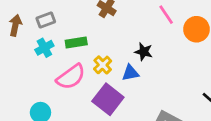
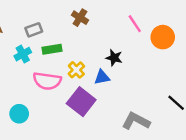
gray rectangle: (46, 20) -> (34, 30), moved
pink semicircle: (71, 77) -> (47, 81), turned 44

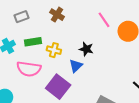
gray rectangle: (34, 30) -> (21, 17), moved
yellow cross: (76, 70) -> (54, 50), moved, turned -32
blue triangle: (102, 77) -> (76, 66), turned -32

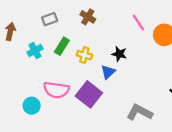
green rectangle: (33, 42) -> (62, 46), turned -49
pink semicircle: (29, 69) -> (56, 90), moved

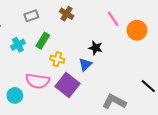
yellow cross: (84, 55) -> (57, 59), moved

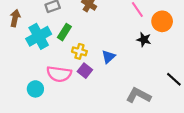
cyan cross: (18, 45) -> (39, 36), size x1.6
black star: (96, 48) -> (144, 40), moved
purple square: (68, 85) -> (85, 71), moved, size x0.6

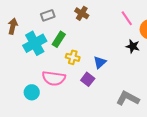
purple square: (85, 71) -> (88, 79), moved

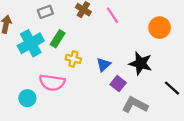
pink line: (127, 18) -> (113, 15), moved
black star: (133, 46) -> (141, 63), moved, size x1.5
purple square: (88, 79) -> (118, 84), moved

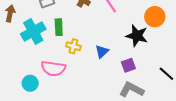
green rectangle: (58, 39) -> (59, 27), turned -35
black star: (141, 63) -> (137, 36), moved
purple square: (118, 84) -> (128, 65), moved, turned 32

